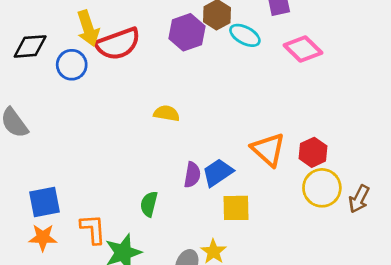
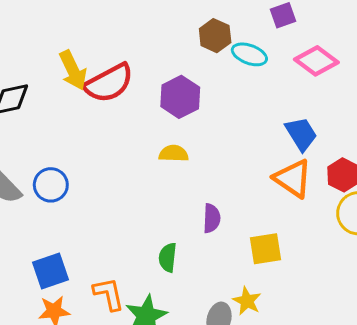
purple hexagon: (187, 32) -> (180, 97), moved
blue circle: (72, 65) -> (51, 185), moved
blue trapezoid: (218, 173) -> (301, 134), moved, turned 100

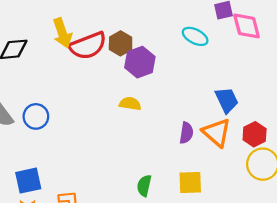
brown hexagon: (215, 36) -> (121, 43), moved
pink diamond: (316, 61) -> (247, 26), moved, turned 32
purple semicircle: (212, 218) -> (186, 133), moved
green semicircle: (168, 258) -> (144, 186), moved

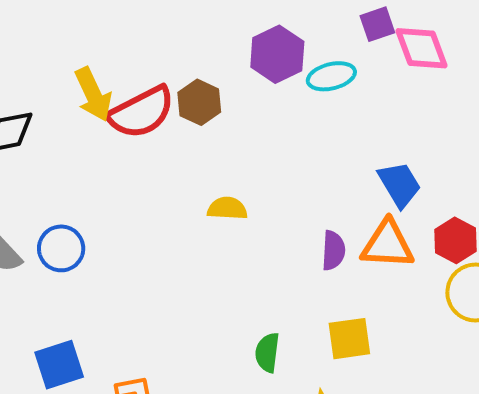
cyan ellipse: (195, 36) -> (331, 76), turned -35
purple hexagon: (140, 62) -> (277, 54), moved
orange triangle: (217, 133) -> (387, 244), turned -32

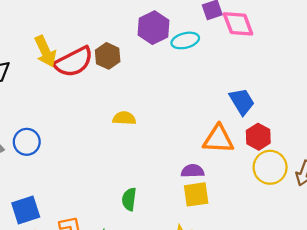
blue trapezoid: (399, 184) -> (242, 102), moved
purple semicircle: (333, 250) -> (193, 171), moved, turned -95
green semicircle: (267, 353) -> (129, 199), moved

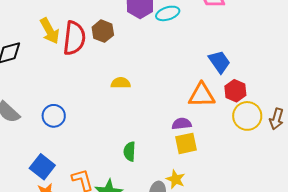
red semicircle: (74, 62) -> (74, 38), turned -52
blue circle: (27, 142) -> (54, 116), moved
blue square: (26, 210) -> (42, 167), turned -30

